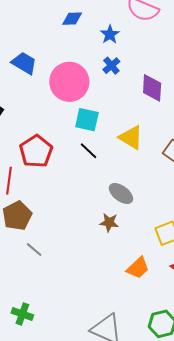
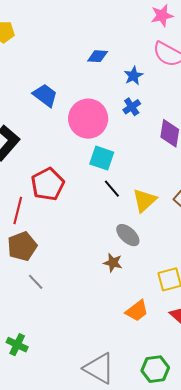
yellow triangle: (131, 137) -> (144, 200), moved, turned 40
black line: (88, 151) -> (112, 189), moved

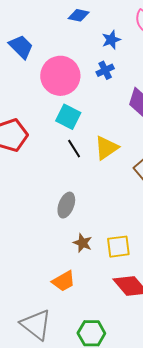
yellow triangle: (144, 200) -> (106, 148), moved
gray ellipse: (128, 235) -> (66, 205), moved, turned 60
brown star: (113, 263) -> (83, 243), moved
orange trapezoid: (137, 311) -> (64, 281), moved

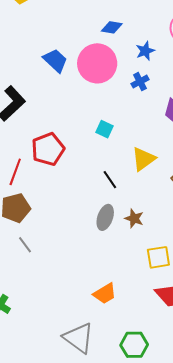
pink circle: (60, 76) -> (97, 63), moved
cyan square: (68, 117) -> (104, 129), size x0.7
black line: (74, 149) -> (110, 180), moved
brown star: (83, 243) -> (134, 218), moved

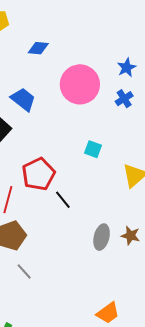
blue diamond: (112, 27) -> (38, 48), moved
blue trapezoid: (55, 60) -> (23, 99), moved
black line: (110, 180) -> (63, 200), moved

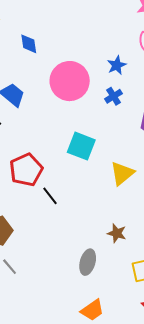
blue diamond: (38, 48) -> (29, 44), turned 75
cyan square: (93, 149) -> (81, 146), size x1.6
gray ellipse: (102, 237) -> (88, 262), moved

